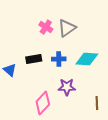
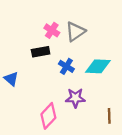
black rectangle: (34, 59) -> (41, 52), moved
blue cross: (59, 59) -> (66, 66), turned 32

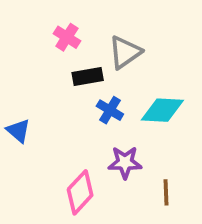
pink cross: (52, 30) -> (67, 37), moved
black rectangle: (41, 52) -> (88, 76), moved
brown line: (109, 116) -> (166, 192), moved

